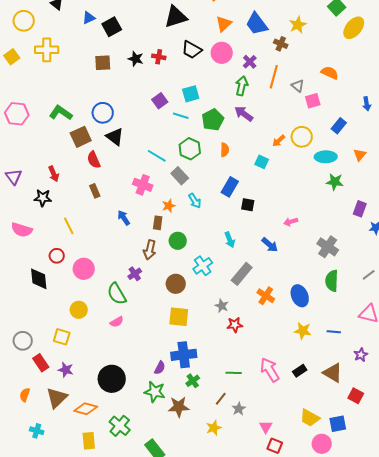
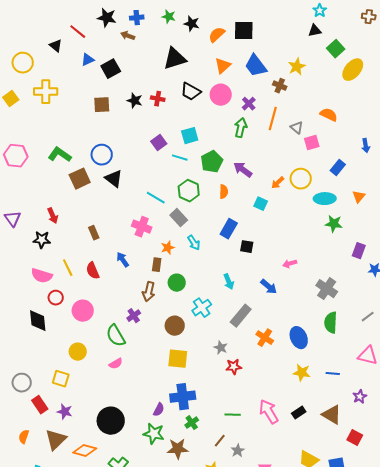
purple arrow: (244, 114) -> (243, 170), moved
red semicircle: (94, 160) -> (93, 271), moved
pink semicircle: (22, 230) -> (42, 276), moved

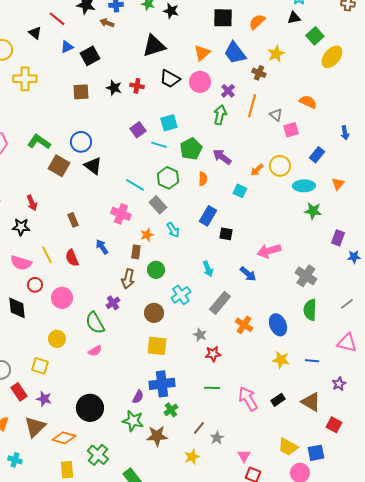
orange semicircle: (217, 35) -> (257, 22), moved
brown square: (80, 179) -> (59, 166), turned -35
pink arrow: (290, 264) -> (269, 251), size x1.6
green line: (233, 415) -> (212, 388), moved

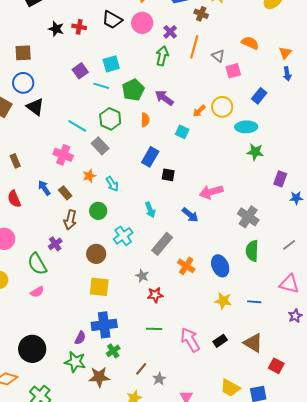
brown square: (81, 92) -> (23, 53), moved
orange triangle: (338, 184) -> (285, 53), moved
cyan arrow: (173, 230) -> (112, 184), moved
brown rectangle: (136, 252) -> (65, 193), moved, turned -48
purple star: (339, 384) -> (295, 316), moved

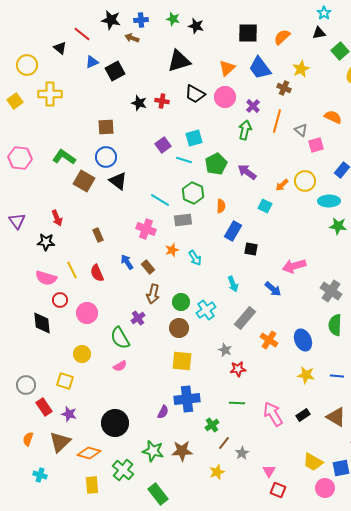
orange semicircle: (145, 120) -> (221, 206), moved
gray rectangle: (100, 146) -> (183, 220), turned -54
green circle: (98, 211) -> (181, 302), moved
green cross: (113, 351) -> (212, 425), moved
green star: (75, 362) -> (153, 451), moved

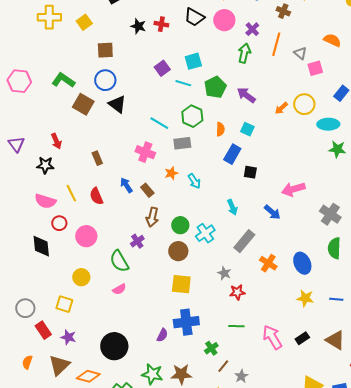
yellow square: (15, 101) -> (84, 22), moved
cyan square: (265, 206) -> (247, 129), moved

